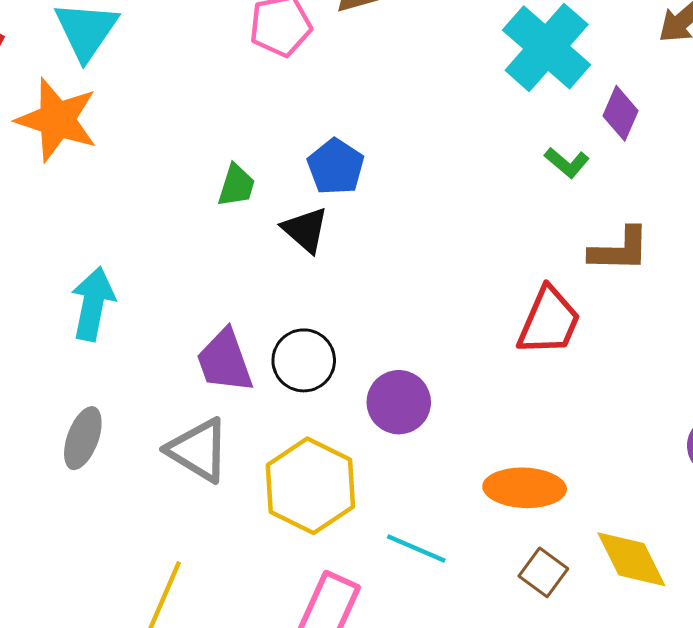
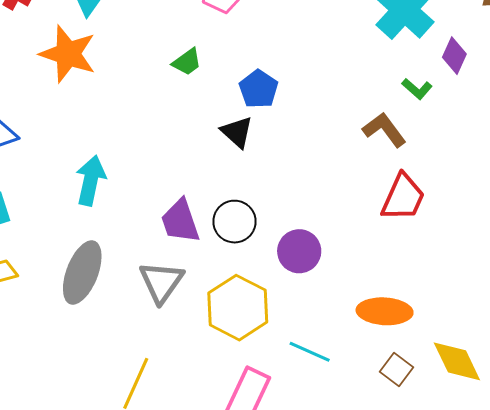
green trapezoid: (236, 185) -> (187, 62), moved, turned 36
brown L-shape: (620, 250) -> (384, 130), moved, turned -129
gray ellipse: (83, 438) -> (82, 272), size x1.5
gray triangle: (198, 450) -> (161, 282), turned 33

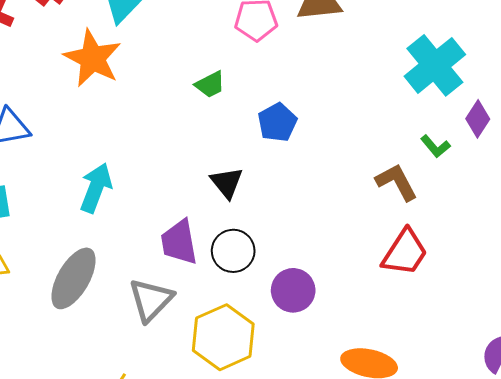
black triangle: (237, 132) -> (227, 183), moved

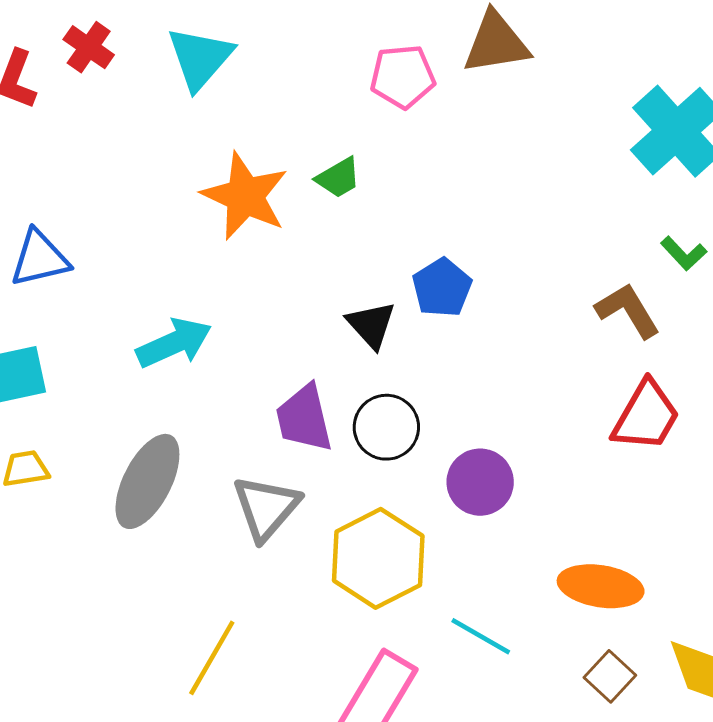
orange star: (93, 58) -> (245, 196), moved
blue pentagon: (277, 122) -> (442, 288), moved
cyan arrow: (96, 188) -> (174, 343), turned 48

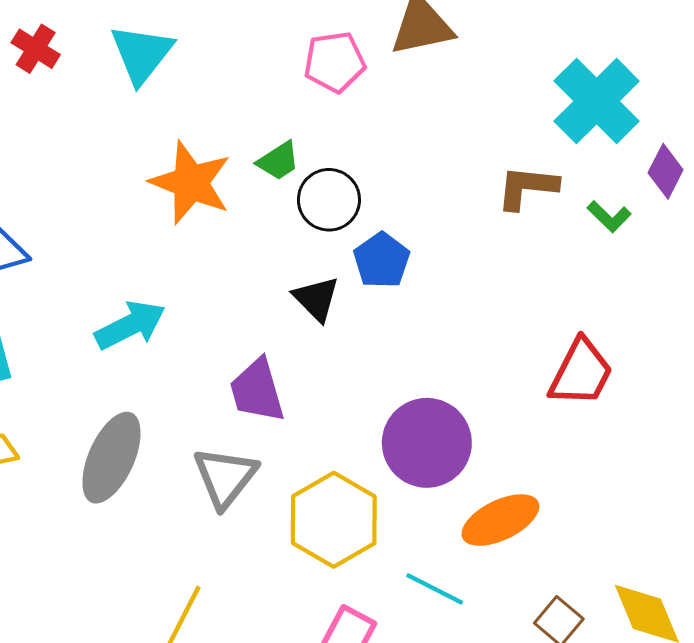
brown L-shape: (628, 310) -> (527, 187), moved, turned -50
black circle: (386, 427) -> (329, 200), moved
purple circle: (480, 482) -> (427, 443), size x1.4
orange ellipse: (601, 586) -> (500, 520), moved, turned -32

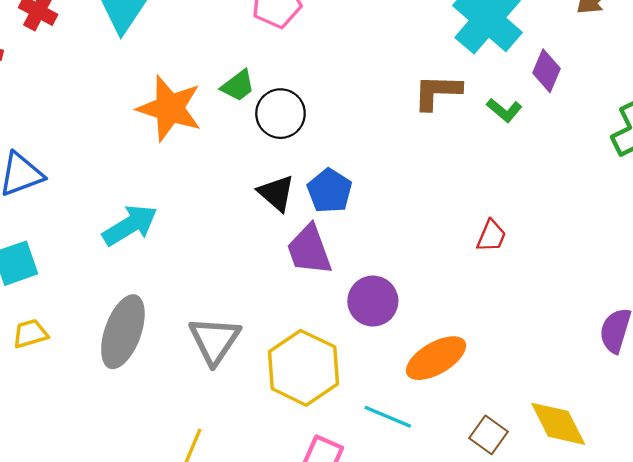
blue pentagon: (382, 260) -> (330, 191), moved
red trapezoid: (581, 373) -> (491, 236), size x0.6
purple trapezoid: (257, 390) -> (309, 250), moved
purple circle: (427, 443) -> (373, 301), size x0.7

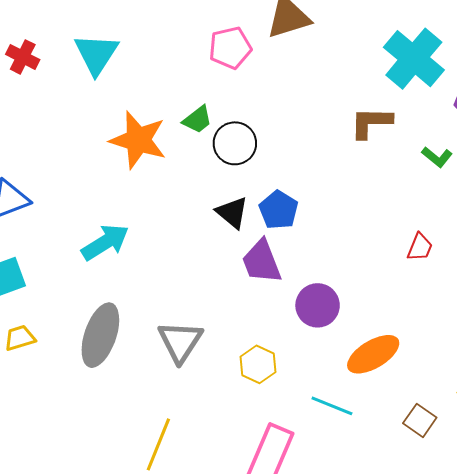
green L-shape: (504, 110) -> (437, 157), moved
yellow hexagon: (303, 368) -> (258, 364), size x0.6

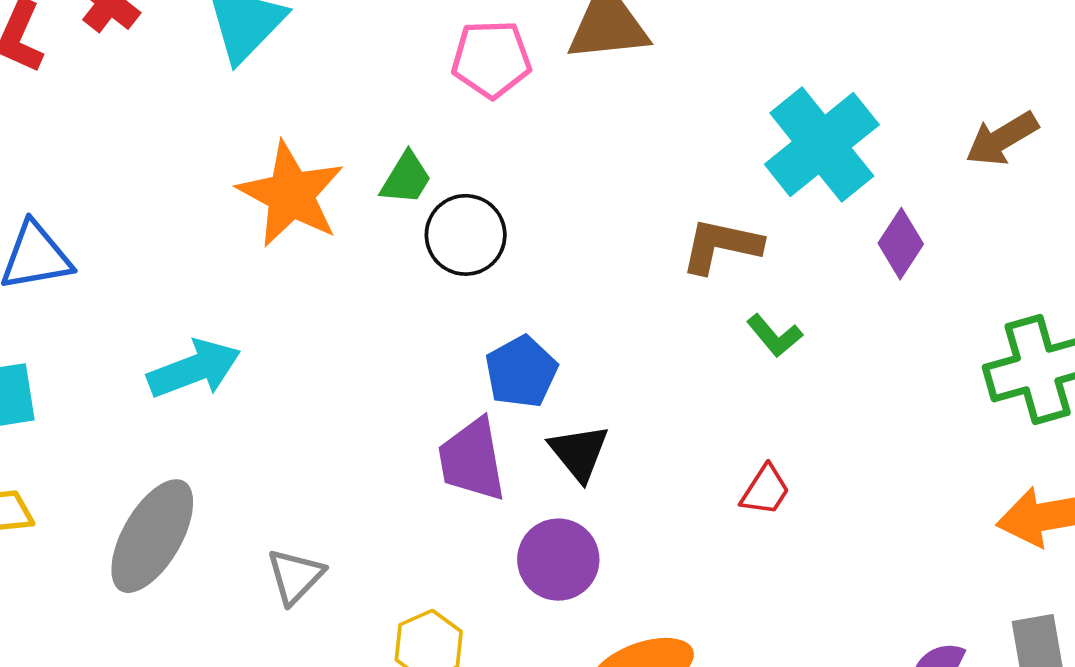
green trapezoid: (198, 120) -> (406, 178), turned -32
green L-shape: (437, 157) -> (774, 336), moved
black triangle: (232, 213) -> (579, 453), moved
gray triangle: (180, 341) -> (295, 576), size x0.7

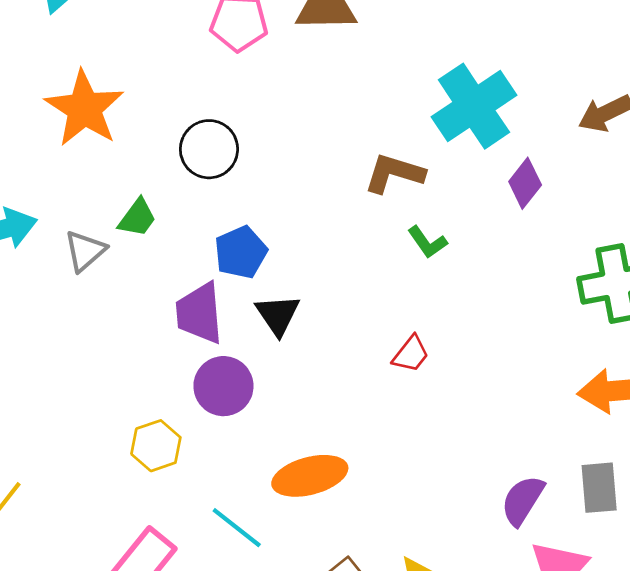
green trapezoid: (406, 178) -> (137, 218), moved
purple circle: (558, 560) -> (223, 386), moved
gray triangle: (295, 576) -> (85, 251), moved

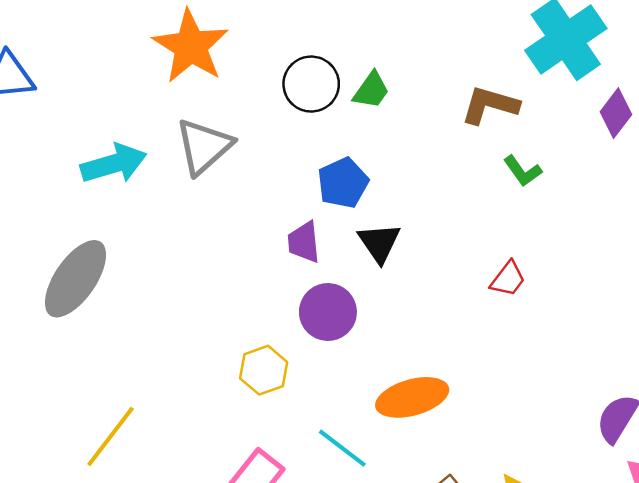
green trapezoid: (137, 218) -> (371, 90), moved
gray triangle: (85, 251) -> (204, 146), moved, size x1.4
purple trapezoid: (199, 313) -> (304, 242), size x0.7

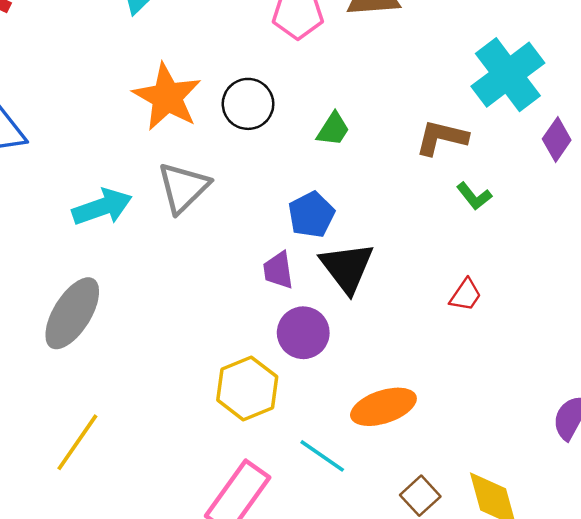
black circle: (311, 84) -> (248, 104), moved
black triangle: (379, 243) -> (347, 267), size x1.4
yellow hexagon: (264, 370) -> (247, 388), size x1.4
yellow line: (111, 436) -> (77, 442), moved

